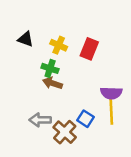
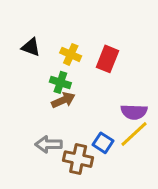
brown arrow: (52, 83) -> (63, 100), turned 138
yellow line: (111, 111) -> (134, 134), turned 50
brown cross: (65, 132) -> (78, 159), turned -30

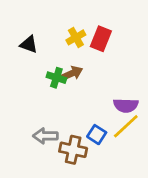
yellow cross: (71, 54) -> (76, 37), moved, turned 36
red rectangle: (107, 59) -> (101, 39), moved
brown arrow: (63, 100) -> (72, 73), moved

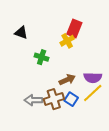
yellow cross: (76, 37) -> (67, 41), moved
brown arrow: (72, 73) -> (67, 80), moved
brown cross: (73, 150) -> (54, 99), moved, turned -30

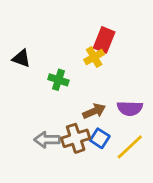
black triangle: (21, 33) -> (21, 58), moved
yellow line: (93, 93) -> (130, 147), moved

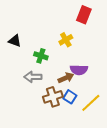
red rectangle: (104, 40) -> (84, 15), moved
purple semicircle: (130, 108) -> (79, 70), moved
gray arrow: (47, 140) -> (33, 77), moved

